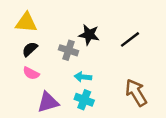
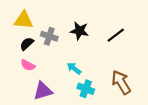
gray cross: (68, 50) -> (49, 36), moved
cyan arrow: (83, 77) -> (74, 68), turned 32
cyan cross: (84, 100) -> (86, 89), moved

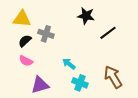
black star: (79, 31) -> (86, 16), moved

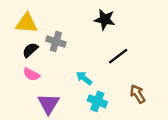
black line: (108, 33) -> (118, 56), moved
brown arrow: (113, 77) -> (138, 94), size x0.7
purple triangle: (40, 85) -> (49, 104), turned -42

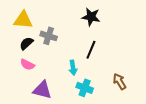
black line: (118, 56) -> (91, 50), moved, turned -30
cyan arrow: (84, 78) -> (73, 68), turned -136
purple triangle: (49, 104) -> (42, 90), turned -48

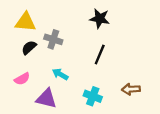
pink semicircle: (27, 65) -> (22, 79), moved, turned -56
cyan arrow: (73, 68) -> (60, 74), moved, turned 128
brown arrow: (120, 81) -> (131, 89), turned -63

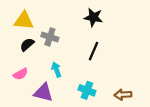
cyan arrow: (60, 74) -> (56, 70), turned 40
brown arrow: (131, 89) -> (123, 95), moved

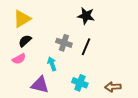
yellow triangle: (24, 21) -> (22, 19), turned -36
gray cross: (50, 37) -> (64, 43), moved
pink semicircle: (21, 74) -> (19, 59), moved

